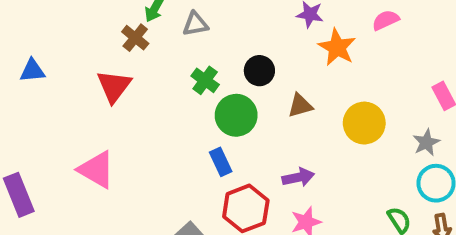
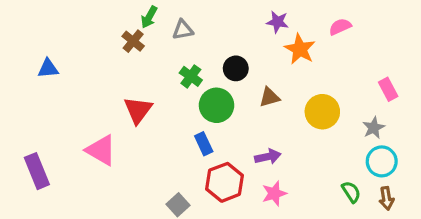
red triangle: (114, 86) -> (138, 110), moved

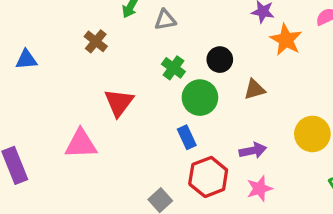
brown cross: (133, 41) -> (96, 41), moved
yellow circle: (322, 112) -> (312, 134), moved
pink triangle: (101, 150) -> (81, 144), turned -32

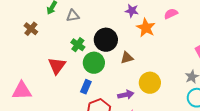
black circle: (220, 60) -> (106, 40), size x1.5
red triangle: (119, 103) -> (57, 66), moved
yellow circle: (312, 134) -> (150, 83), moved
blue rectangle: (187, 137) -> (86, 87), turned 48

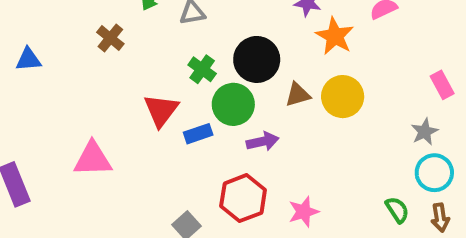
yellow circle: (150, 83) -> (343, 97), moved
blue rectangle: (86, 87) -> (198, 134), moved, turned 48
purple arrow: (126, 95) -> (263, 141), moved

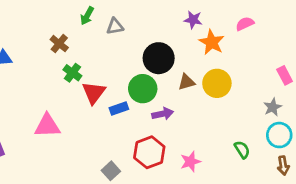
green cross: (202, 69) -> (72, 73), moved
green semicircle: (397, 210) -> (242, 150), moved

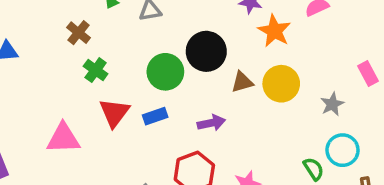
green circle: (143, 89) -> (165, 72), moved
red triangle: (94, 93) -> (114, 113), moved
gray star: (273, 107) -> (332, 104), moved
cyan circle: (279, 135) -> (343, 150), moved

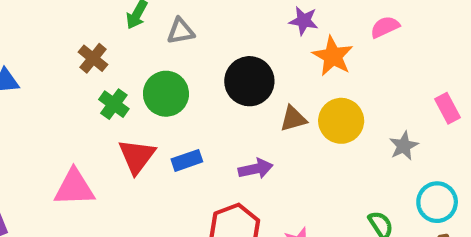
green circle: (165, 72) -> (166, 94), moved
cyan circle: (343, 150) -> (437, 202), moved

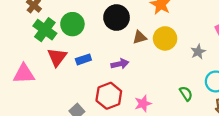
green cross: (114, 104) -> (45, 30), size x1.5

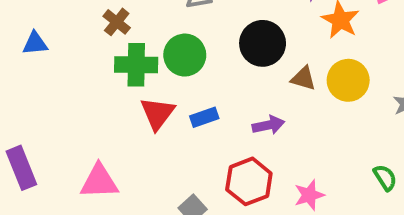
green cross: (45, 30) -> (136, 65), turned -35
brown triangle: (140, 37) -> (303, 78), turned 32
pink triangle: (24, 74) -> (99, 181), moved

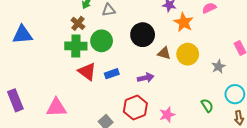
brown cross: (117, 22) -> (78, 23), moved
blue triangle: (35, 43) -> (23, 35), size x1.5
red triangle: (158, 113) -> (87, 72), turned -30

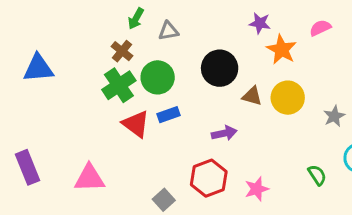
green cross: (76, 46) -> (119, 85), turned -35
blue rectangle: (112, 74) -> (168, 115), moved

